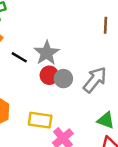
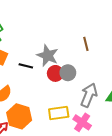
brown line: (106, 25) -> (86, 44), moved
gray arrow: (95, 80) -> (89, 95), moved

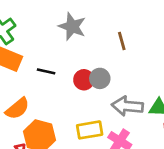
gray star: (48, 56) -> (72, 27), moved
gray arrow: (89, 95) -> (127, 106), turned -105

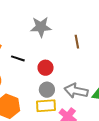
gray star: (72, 27) -> (41, 27), turned -30
gray circle: (100, 78) -> (47, 90), moved

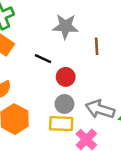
brown line: (77, 42) -> (97, 46), moved
black line: (18, 58) -> (43, 59), moved

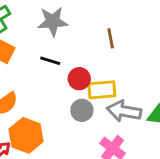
gray star: (65, 26) -> (53, 22), moved
yellow rectangle: (61, 124) -> (102, 90), moved

